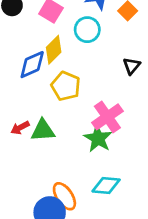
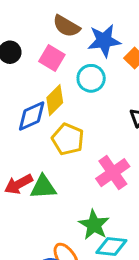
red arrow: (20, 128) -> (19, 184), size x1.4
green star: (98, 138) -> (94, 225), moved

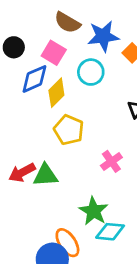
blue diamond: (32, 116) -> (34, 79), moved
pink cross: (113, 173) -> (111, 161), size x0.7

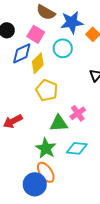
green triangle: (45, 175) -> (59, 123), moved
green star: (94, 211) -> (46, 148), moved
cyan diamond: (110, 232) -> (77, 148), moved

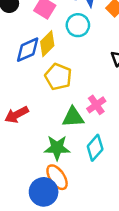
blue diamond: (22, 53) -> (28, 50), moved
green star: (46, 148) -> (57, 148), turned -30
cyan diamond: (77, 148) -> (95, 148), turned -55

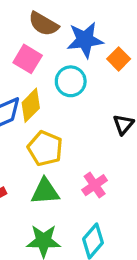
green triangle: (73, 117) -> (45, 191), moved

